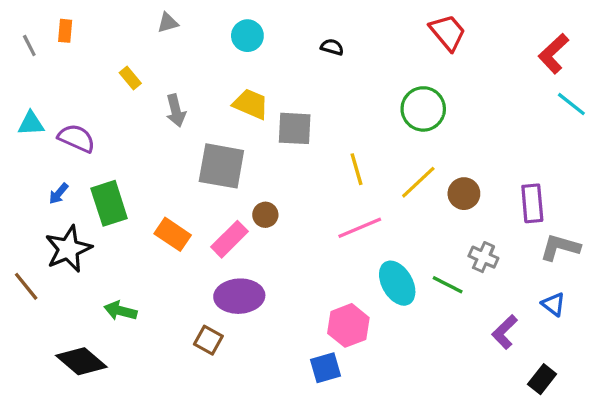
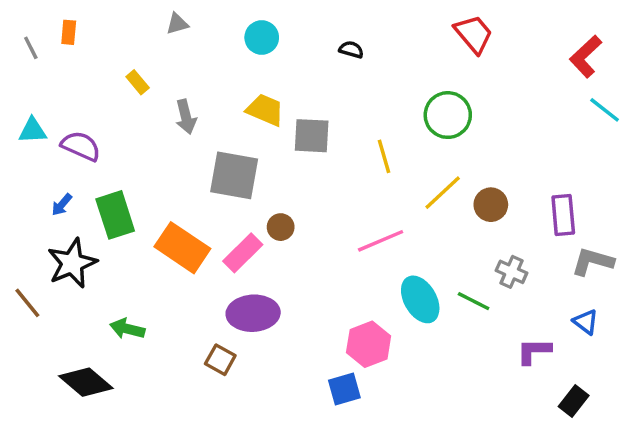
yellow line: (356, 169) -> (384, 156), moved
orange rectangle: (173, 234) -> (182, 248), size x1.4
purple L-shape: (505, 332) -> (534, 351), turned 44

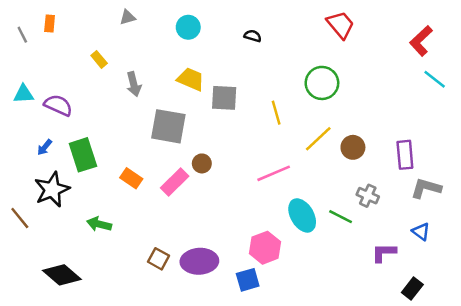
orange rectangle: (182, 248) -> (131, 178), size x0.6
purple ellipse: (253, 313) -> (199, 261), moved
green arrow: (127, 329) -> (99, 224), moved

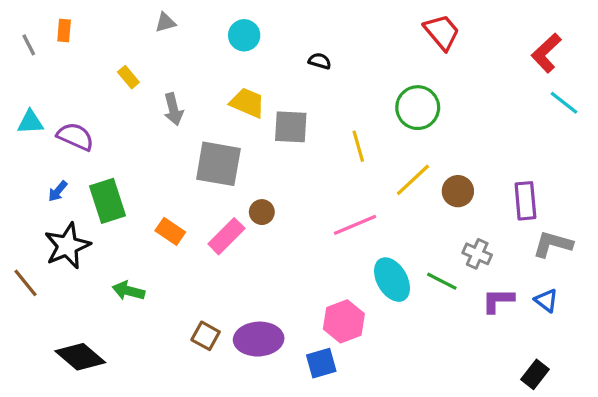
black semicircle: (253, 36) -> (320, 61), moved
purple L-shape: (384, 253) -> (498, 300), moved

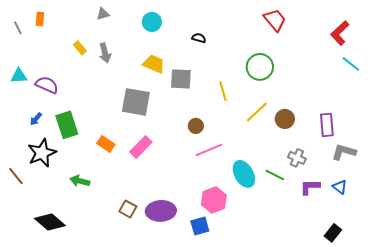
gray arrow: (173, 109) -> (105, 53), moved
brown circle: (262, 212) -> (196, 126), moved
pink line: (355, 225) -> (209, 150), moved

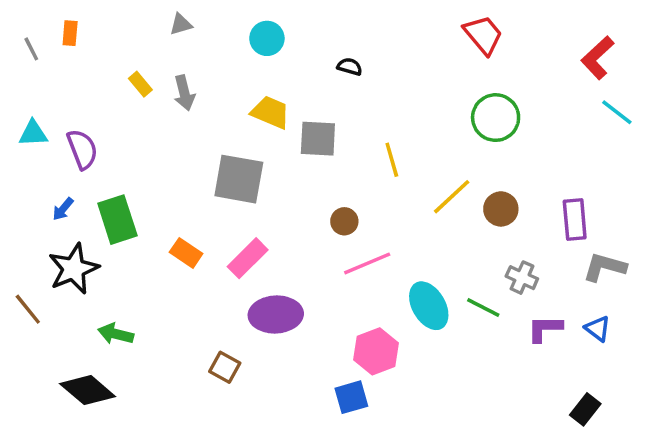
green circle: (260, 67) -> (496, 118), moved
purple semicircle: (47, 85) -> (82, 149), turned 45
green arrow: (80, 181) -> (116, 334), moved
purple ellipse: (161, 211) -> (276, 314), moved

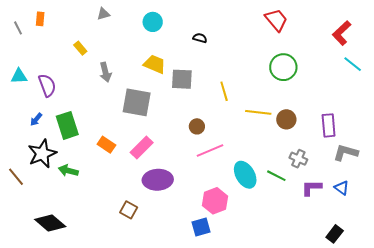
gray arrow: (184, 93) -> (105, 72), moved
yellow line: (452, 197) -> (258, 112), turned 50
green arrow: (116, 334) -> (68, 171), moved

